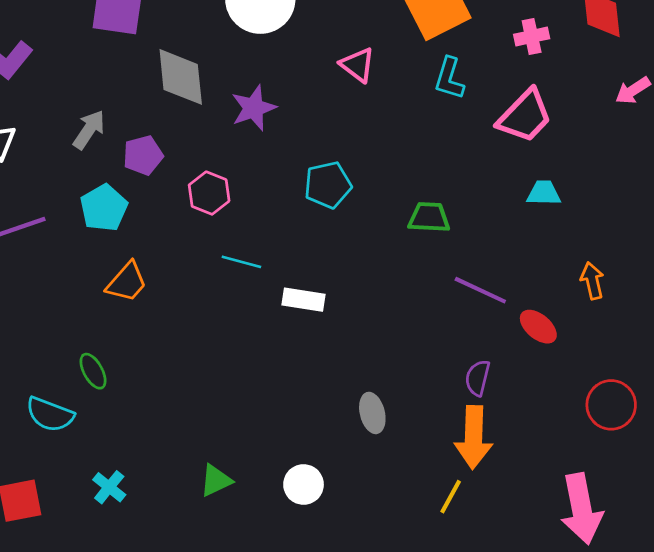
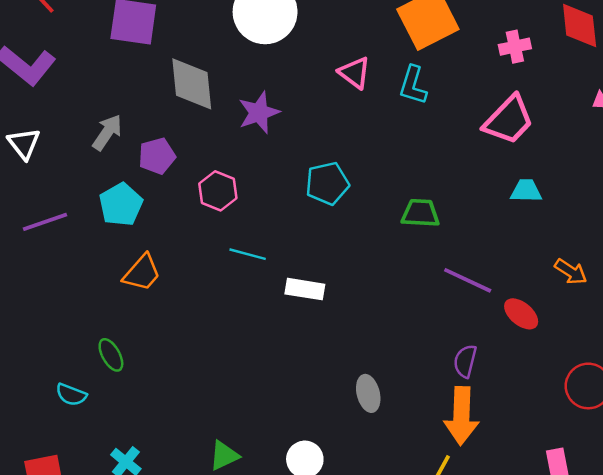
cyan L-shape: (449, 78) -> (413, 85), moved
orange arrow: (592, 281) -> (571, 272), turned 136
cyan semicircle: (50, 414) -> (71, 395), size x0.7

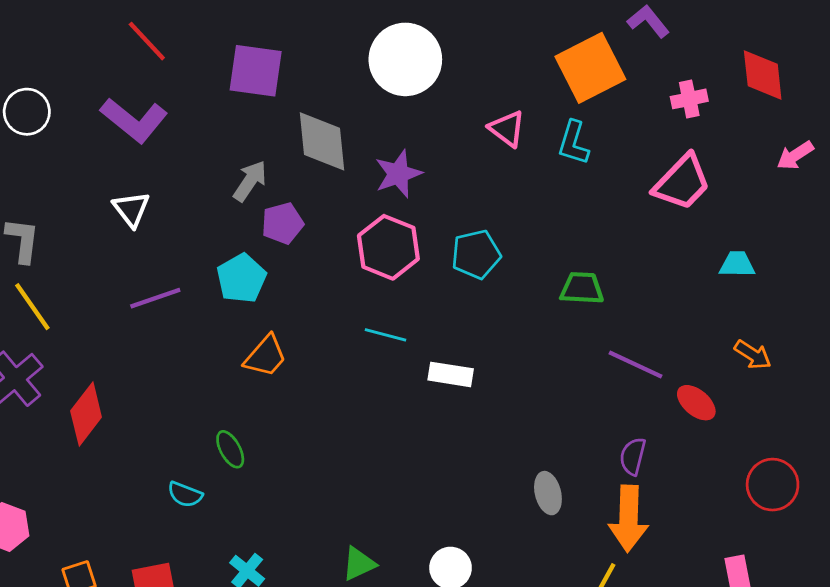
gray arrow: (107, 132) -> (250, 181), moved
pink hexagon: (218, 191) -> (388, 247), moved, size x1.4
cyan trapezoid: (526, 191) -> (737, 264), moved
gray ellipse: (368, 393) -> (548, 493), moved

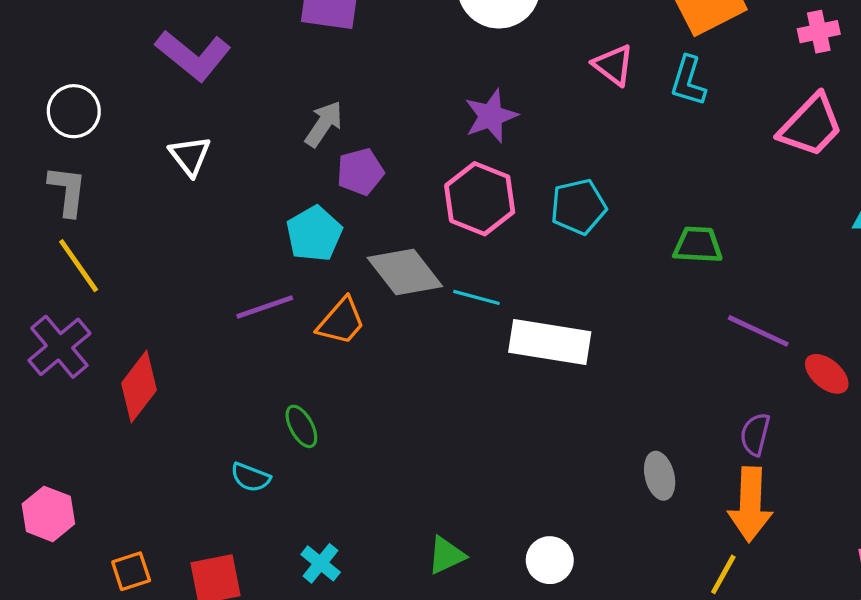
white circle: (27, 112) -> (74, 111), moved
gray diamond: (322, 141) -> (405, 272), moved, turned -32
purple line: (155, 298) -> (265, 307), moved
white rectangle: (451, 374) -> (550, 342), size x1.6

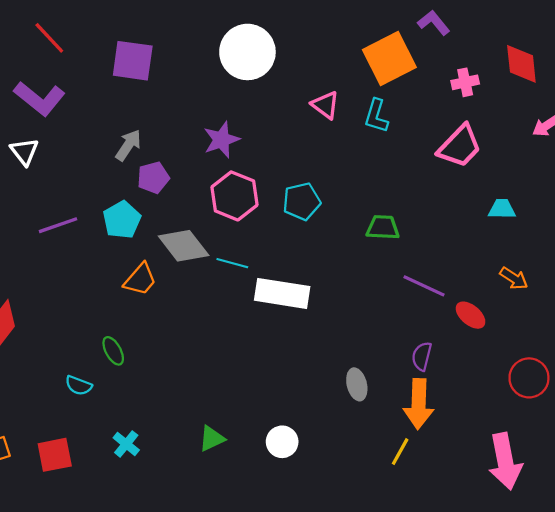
purple star: (491, 116) -> (221, 140), moved
white triangle: (190, 156) -> (24, 152), moved
purple line: (265, 307) -> (58, 225), moved

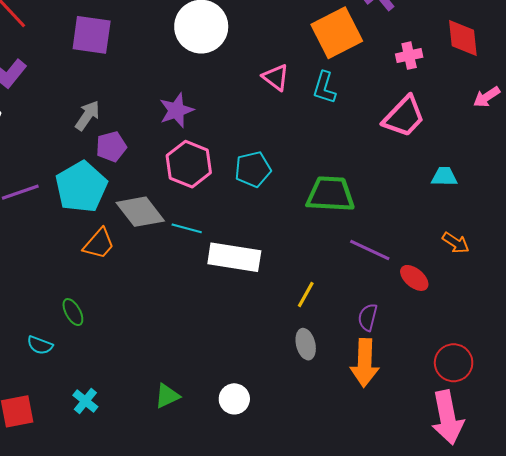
cyan pentagon: (122, 220) -> (81, 187), size x1.4
green trapezoid: (383, 227) -> (330, 194), size x1.5
red circle: (529, 378) -> (454, 363), moved
yellow line: (400, 452) -> (306, 294), moved

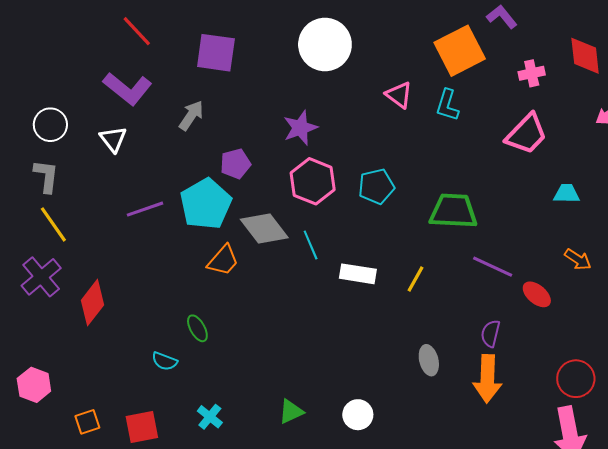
gray arrow: (87, 116) -> (191, 115), moved
cyan line: (187, 228) -> (311, 245), turned 52
white rectangle: (234, 257) -> (358, 274), size x0.7
yellow line: (306, 294) -> (415, 279), moved

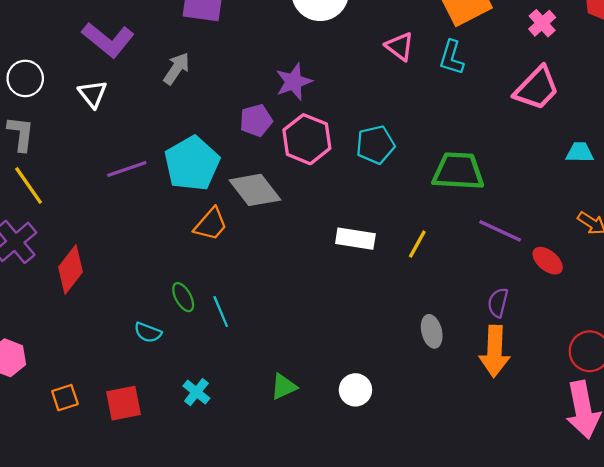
pink cross: (532, 73) -> (542, 23), turned -30
purple pentagon: (235, 164) -> (256, 120), moved
cyan line: (311, 245) -> (221, 311), moved

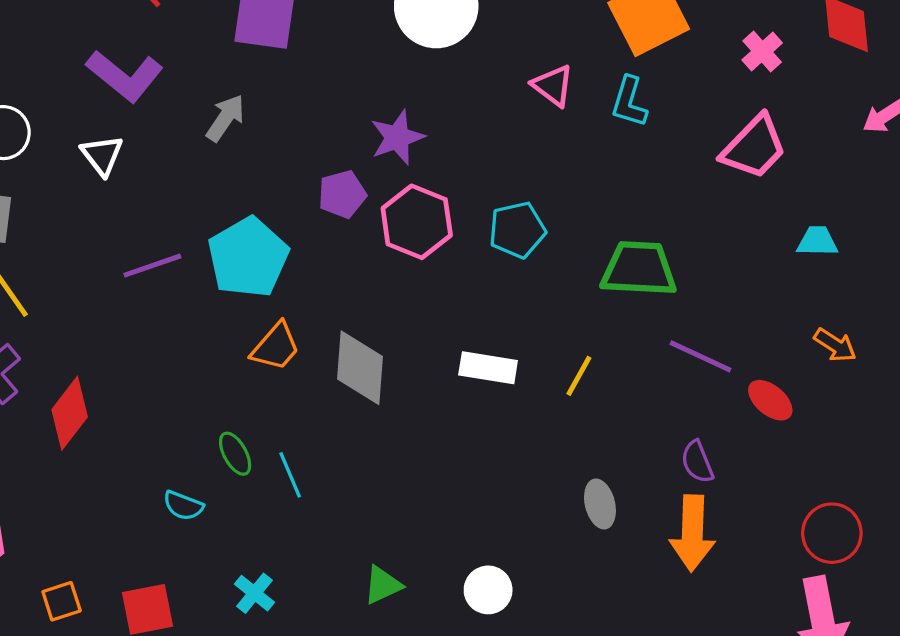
gray diamond: (255, 190) -> (360, 368), moved, turned 42
purple semicircle: (498, 303) -> (697, 462), turned -36

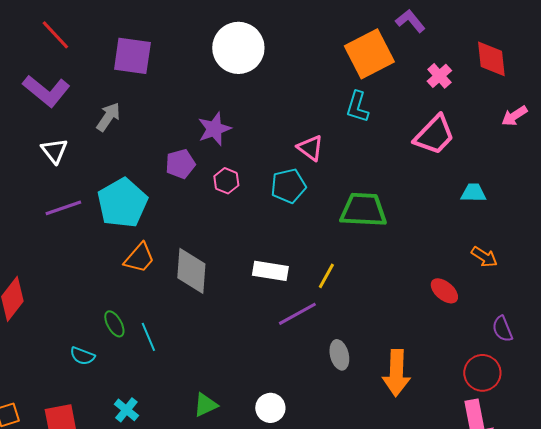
pink triangle: (553, 86) -> (310, 148), moved
white triangle: (102, 155) -> (54, 151), moved
pink hexagon: (417, 222) -> (226, 181), size x0.6
purple line: (701, 356) -> (297, 314), moved, turned -54
purple semicircle: (697, 462) -> (502, 329), moved

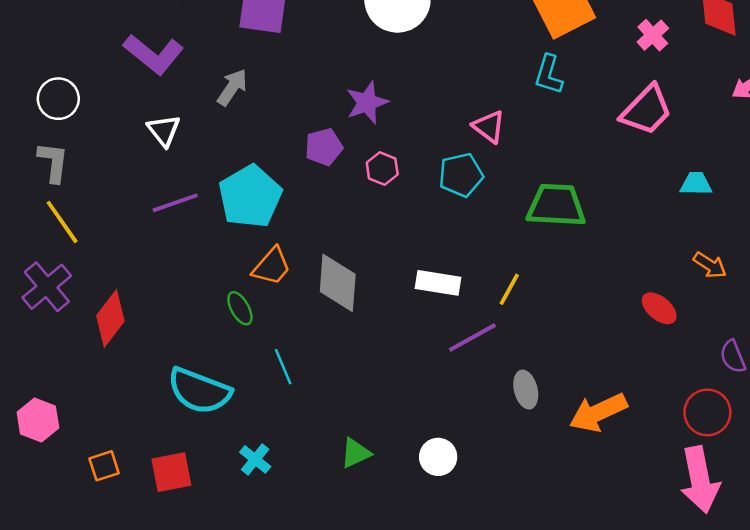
green ellipse: (114, 324) -> (240, 308), moved
cyan semicircle: (82, 356) -> (199, 391), size x2.0
orange arrow: (396, 373) -> (598, 412), turned 63

